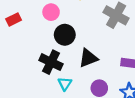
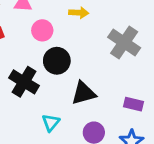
black cross: (51, 62) -> (24, 82), moved

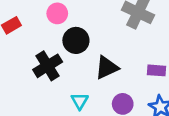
black cross: (24, 82) -> (48, 66), turned 36

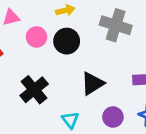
black circle: (76, 40) -> (67, 41), moved

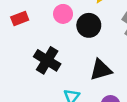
black cross: (34, 90) -> (47, 60), turned -35

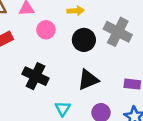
black circle: (89, 25) -> (84, 40), moved

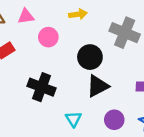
black circle: (84, 40) -> (90, 57), moved

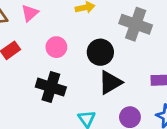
pink triangle: (26, 16) -> (30, 13), turned -30
pink circle: (48, 37) -> (56, 47), moved

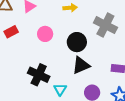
black cross: (51, 87) -> (39, 75), moved

